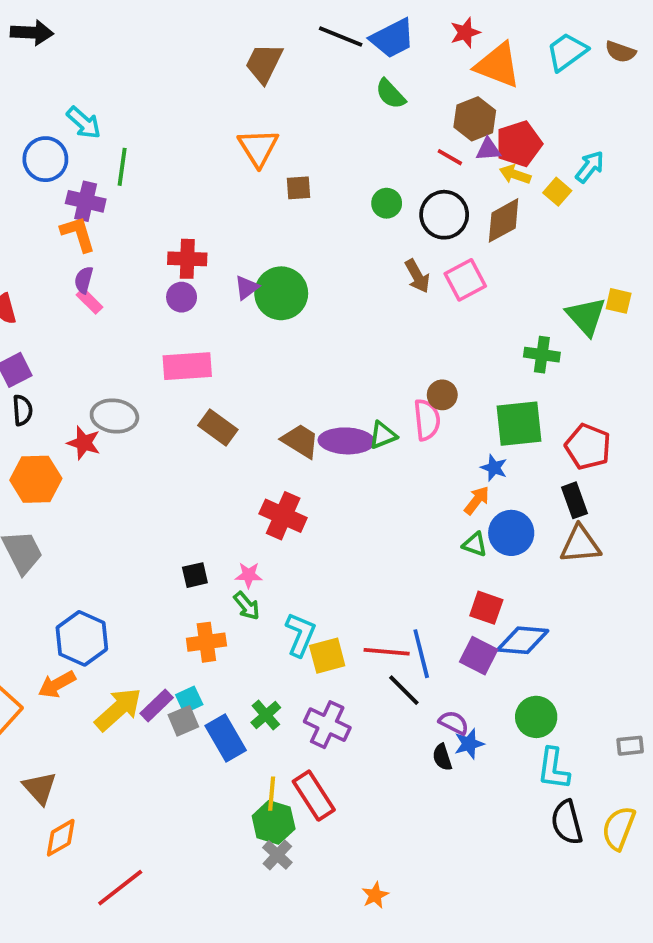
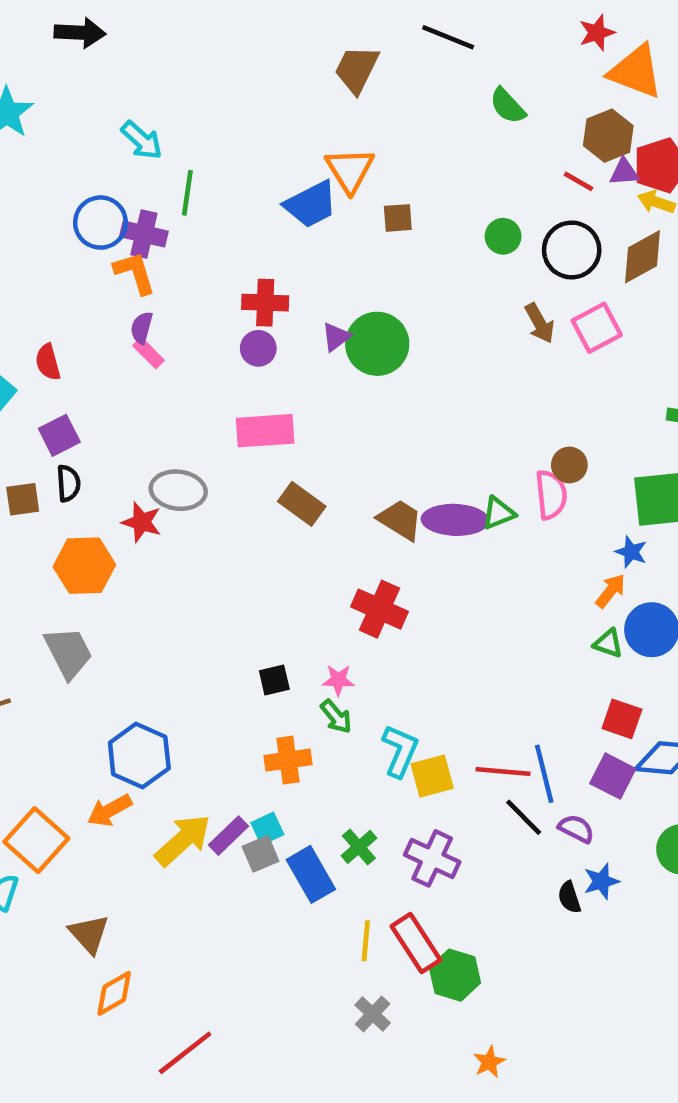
blue trapezoid: (392, 38) -> (311, 204), moved
blue circle: (45, 159) -> (100, 223), moved
purple semicircle: (454, 723) -> (576, 829), moved
green hexagon: (274, 822) -> (455, 975), moved

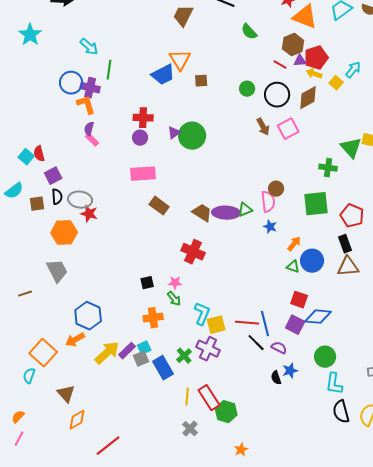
red semicircle: (48, 362) -> (39, 154), moved
gray ellipse: (178, 490) -> (80, 200), moved
blue star: (631, 552) -> (270, 227), moved
purple cross: (432, 858) -> (208, 349), moved

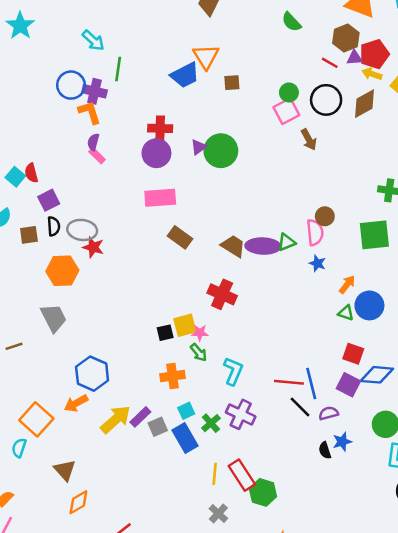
pink square: (288, 129) -> (286, 111), moved
purple circle: (140, 138) -> (156, 153), size x1.5
yellow square: (216, 325) -> (185, 325), moved
cyan square: (144, 348) -> (186, 411), moved
purple semicircle: (279, 348) -> (329, 413), turned -42

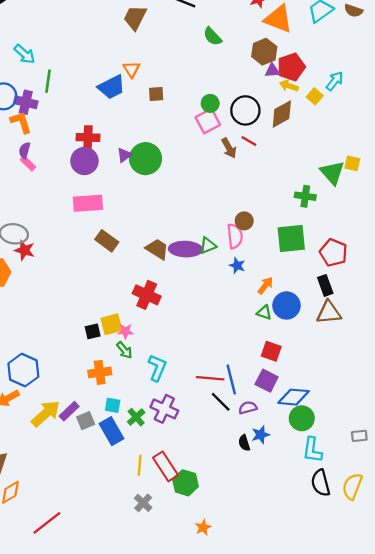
orange triangle: (206, 57) -> (131, 69), size x0.7
red line: (330, 63) -> (249, 141), moved
blue diamond: (377, 375) -> (294, 397), moved
cyan square: (186, 411) -> (113, 405), turned 35

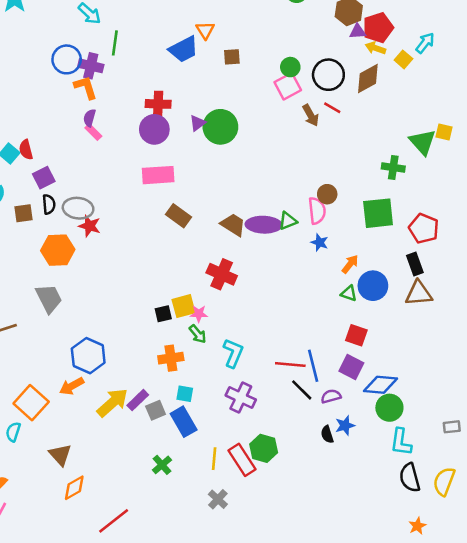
green cross: (136, 417) -> (162, 465), moved
green hexagon: (185, 483) -> (264, 448), moved
orange star: (203, 528) -> (417, 526), moved

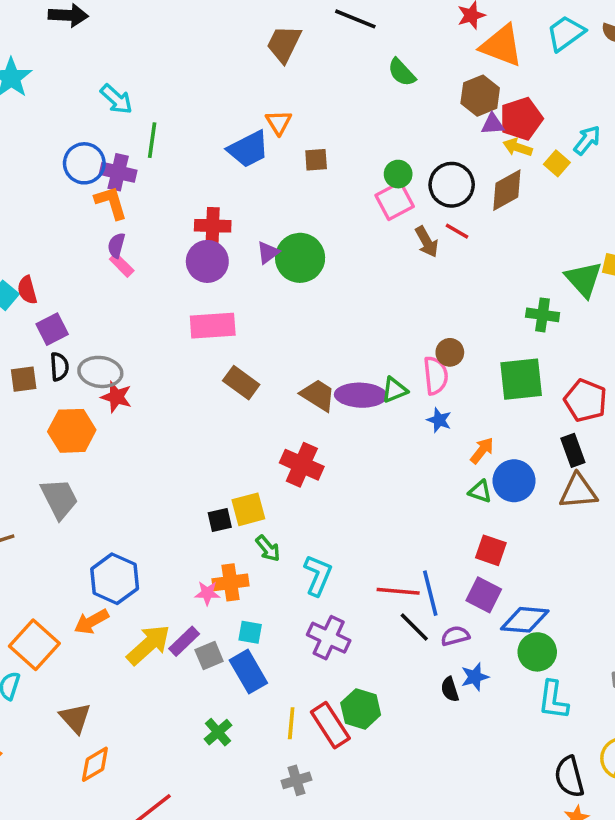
pink star: (199, 314) -> (207, 593), moved
black semicircle: (410, 478) -> (569, 777), moved
gray cross: (218, 499) -> (296, 780), turned 30

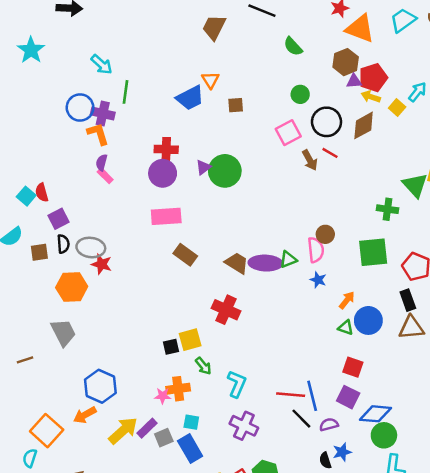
green circle: (398, 174) -> (300, 94), moved

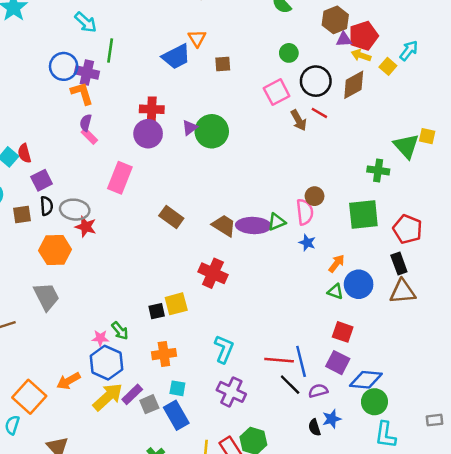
pink rectangle: (166, 216) -> (120, 178), moved, turned -64
green arrow: (203, 366) -> (120, 331), moved
blue hexagon: (100, 386) -> (106, 363), moved
pink star: (163, 396) -> (100, 338), moved

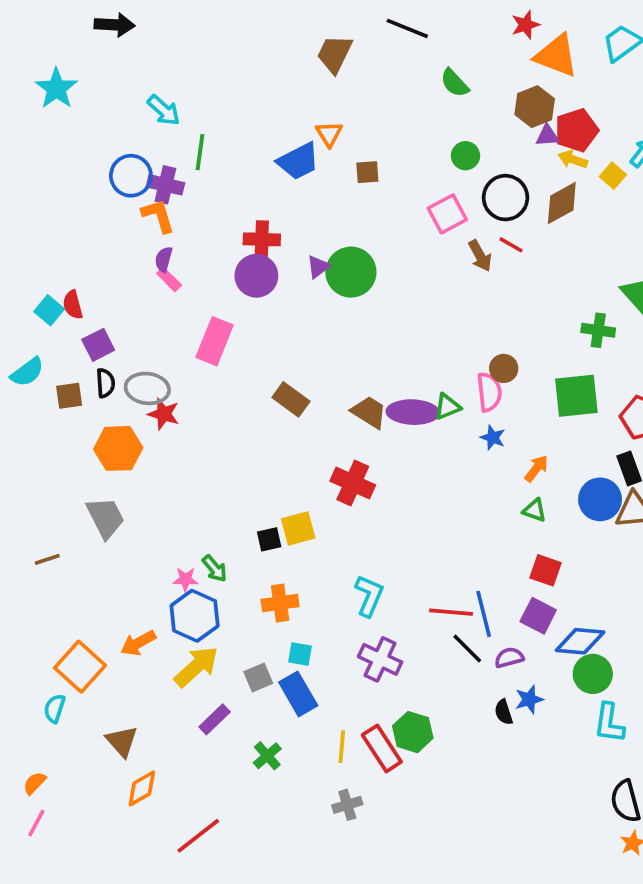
blue circle: (359, 284) -> (600, 499), moved
purple rectangle: (132, 394) -> (215, 719), moved

